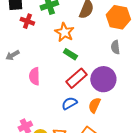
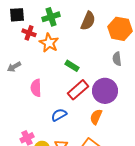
orange star: (64, 32) -> (49, 43), moved
blue semicircle: (69, 103) -> (59, 115), moved

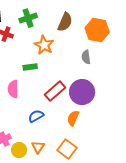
orange star: (49, 43) -> (44, 45), moved
gray semicircle: (117, 59) -> (86, 57), moved
green rectangle: (72, 66) -> (30, 67), moved, turned -40

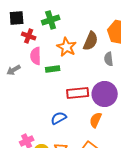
brown semicircle: (65, 22) -> (91, 41), moved
pink semicircle: (13, 89) -> (36, 56), moved
red rectangle: (55, 91) -> (78, 93), turned 35

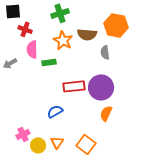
green cross: (51, 20) -> (60, 13), moved
brown semicircle: (91, 41) -> (87, 34), turned 72
orange semicircle: (96, 120) -> (106, 113), moved

